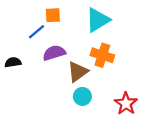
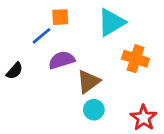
orange cross: (102, 55) -> (135, 59), moved
black semicircle: (13, 62) -> (15, 71), turned 140

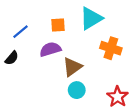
orange square: (60, 17) -> (58, 25), moved
blue line: (41, 36) -> (21, 32), moved

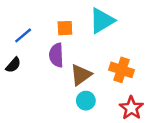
orange cross: (111, 48) -> (121, 70), moved
purple semicircle: (50, 49) -> (56, 55), turned -75

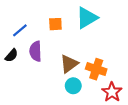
purple semicircle: (56, 55) -> (36, 51), moved
orange cross: (121, 70) -> (96, 69), moved

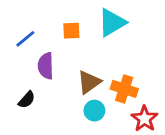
black semicircle: (12, 55) -> (27, 100), moved

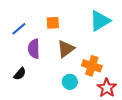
cyan triangle: (112, 23) -> (100, 21), moved
brown triangle: (89, 82) -> (66, 49), moved

